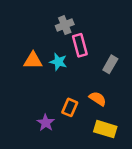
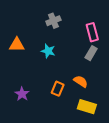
pink rectangle: (80, 45) -> (92, 32), moved
orange triangle: (33, 61) -> (17, 45), moved
purple star: (46, 123) -> (22, 94), moved

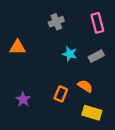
pink rectangle: (92, 32) -> (97, 23), moved
cyan star: (48, 51) -> (70, 54), moved
gray rectangle: (91, 53) -> (96, 56), turned 32

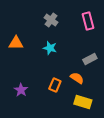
gray cross: (56, 22) -> (51, 20), turned -32
cyan star: (70, 54) -> (50, 48), moved
gray rectangle: (96, 56) -> (90, 59), moved

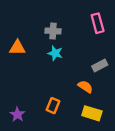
gray cross: (51, 20) -> (53, 31), moved, turned -32
orange rectangle: (55, 85) -> (53, 106), moved
purple star: (21, 90) -> (17, 114), moved

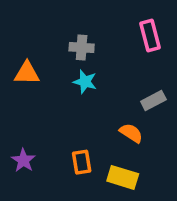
orange rectangle: (53, 106) -> (82, 162), turned -32
yellow rectangle: (92, 113) -> (123, 177), moved
purple star: (17, 114) -> (23, 160), moved

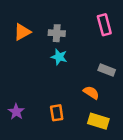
orange triangle: (27, 73) -> (22, 32), moved, turned -30
gray rectangle: (153, 100) -> (107, 70), turned 49
yellow rectangle: (123, 177) -> (98, 121), moved

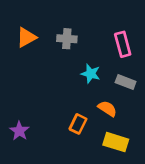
pink rectangle: (104, 25) -> (123, 44), moved
cyan star: (59, 57) -> (91, 74), moved
orange rectangle: (57, 113) -> (78, 124), moved, turned 35

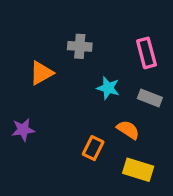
orange triangle: (26, 37) -> (41, 73), moved
purple star: (19, 131) -> (23, 130), moved, turned 30

